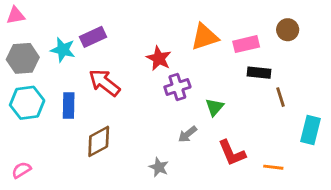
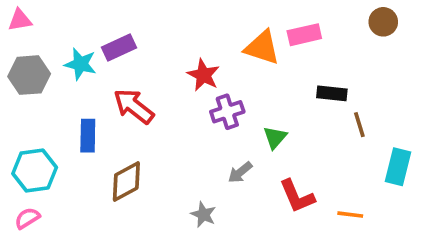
brown circle: (288, 30) -> (383, 22), moved
orange triangle: (205, 37) -> (262, 48), turned 36
pink rectangle: (246, 44) -> (304, 35), moved
cyan hexagon: (27, 103) -> (35, 170), moved

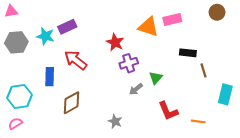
gray arrow: (240, 172) -> (136, 89), moved

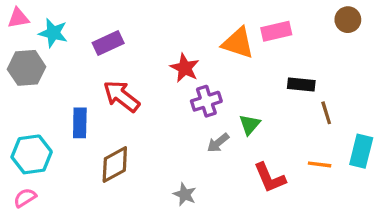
cyan star: (45, 36) -> (53, 33), moved
orange line: (198, 121) -> (320, 164), moved

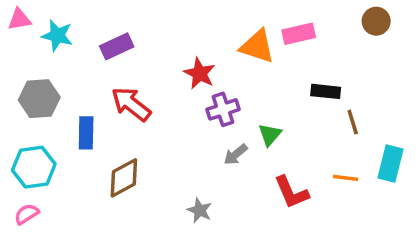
gray hexagon: (27, 68) -> (39, 99), moved

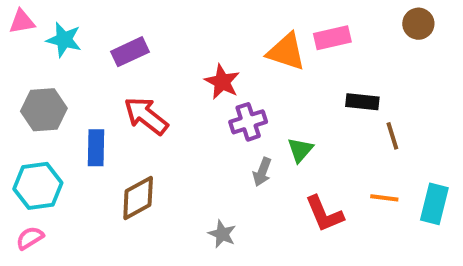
gray arrow: (236, 154) -> (262, 172), turned -30
cyan rectangle: (391, 163) -> (434, 204), moved

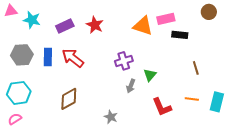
red star: (222, 82) -> (95, 25), moved
black rectangle: (362, 102) -> (180, 35), moved
blue rectangle: (96, 148) -> (48, 57), moved

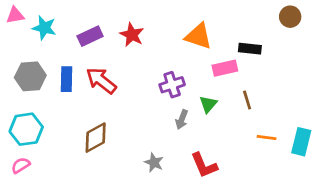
pink rectangle: (166, 19) -> (225, 68), moved
brown line: (196, 68) -> (247, 100), moved
red L-shape: (162, 107) -> (204, 165), moved

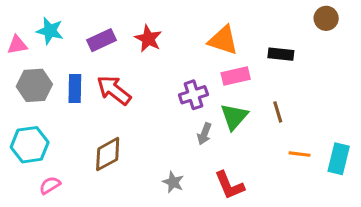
pink triangle: (15, 15) -> (17, 45), moved
pink rectangle: (225, 68) -> (236, 76), moved
green triangle: (208, 104) -> (234, 117), size x1.4
pink semicircle: (21, 165) -> (50, 185), moved

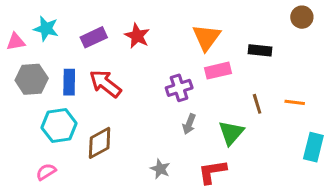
orange triangle: (223, 40) -> (206, 37), turned 48
green triangle: (234, 117) -> (231, 133), moved
cyan hexagon: (30, 145) -> (59, 126), moved
orange line: (300, 154) -> (295, 102), moved
red L-shape: (229, 185) -> (212, 172), turned 104

